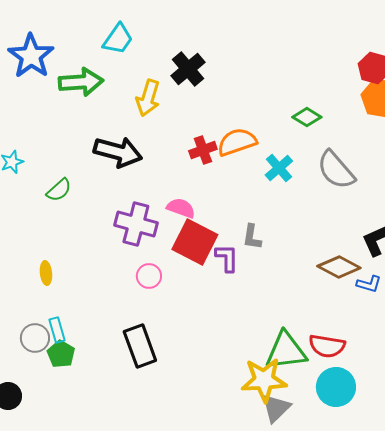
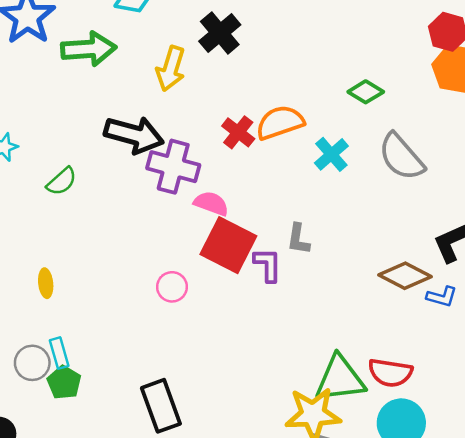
red cross: (203, 150) -> (238, 132), turned -32
purple cross: (136, 224) -> (173, 167), moved
black rectangle: (140, 346) -> (161, 406), moved

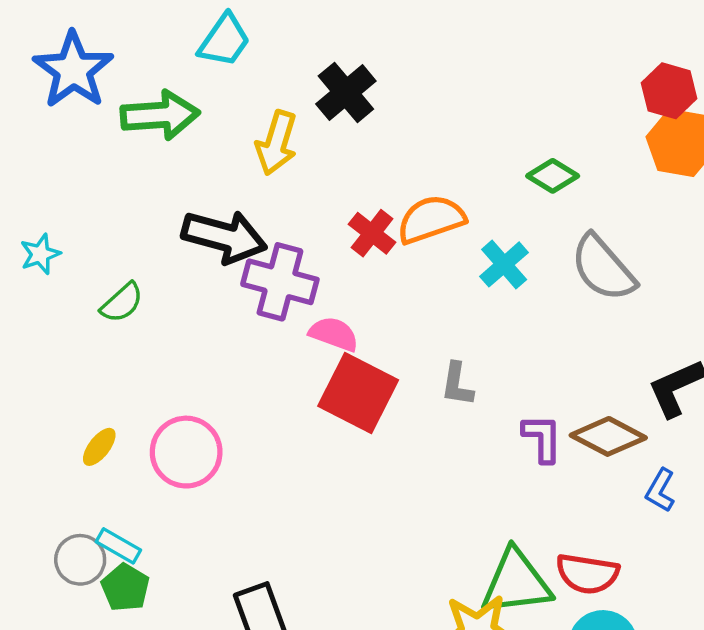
purple L-shape: (268, 265) -> (542, 438), moved
yellow ellipse: (46, 283) -> (99, 447), turned 44
pink circle: (172, 287) -> (186, 452), moved, size x1.6
blue L-shape: (442, 297) -> (660, 490), moved, turned 104
cyan rectangle: (59, 353) -> (118, 546), turned -44

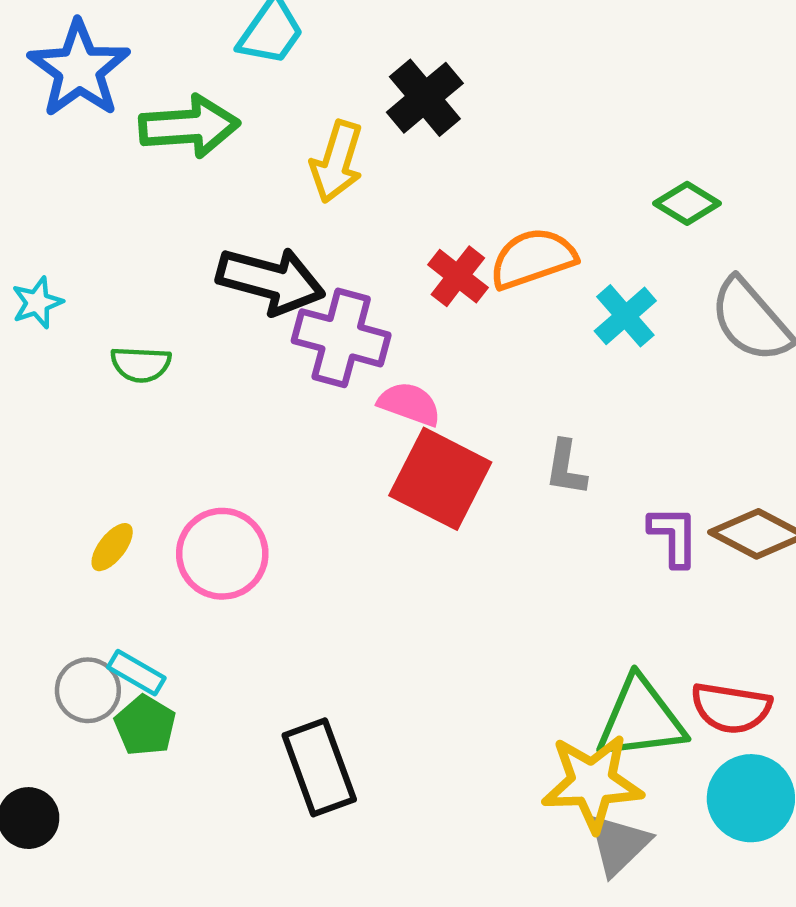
green semicircle: (122, 303) -> (141, 364), turned 45

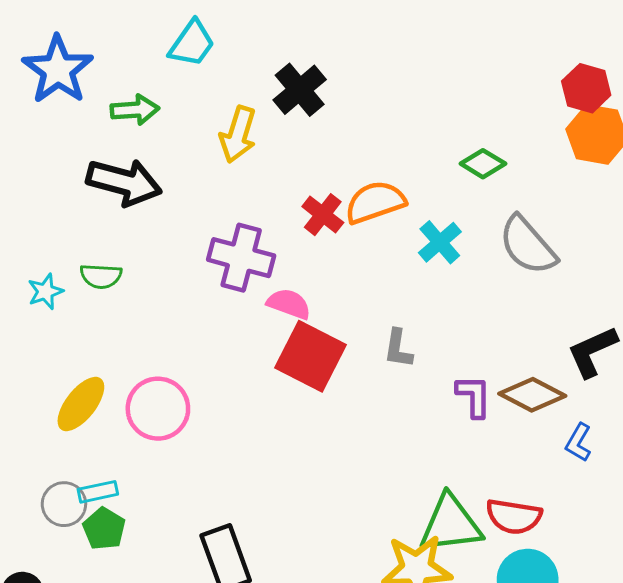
green arrow: (189, 126) -> (135, 110), size x0.7
black arrow: (271, 281) -> (124, 182), moved
cyan star: (37, 303) -> (45, 292), moved
yellow ellipse: (112, 547) -> (81, 404), size x1.6
cyan rectangle: (136, 673) -> (98, 492), turned -42

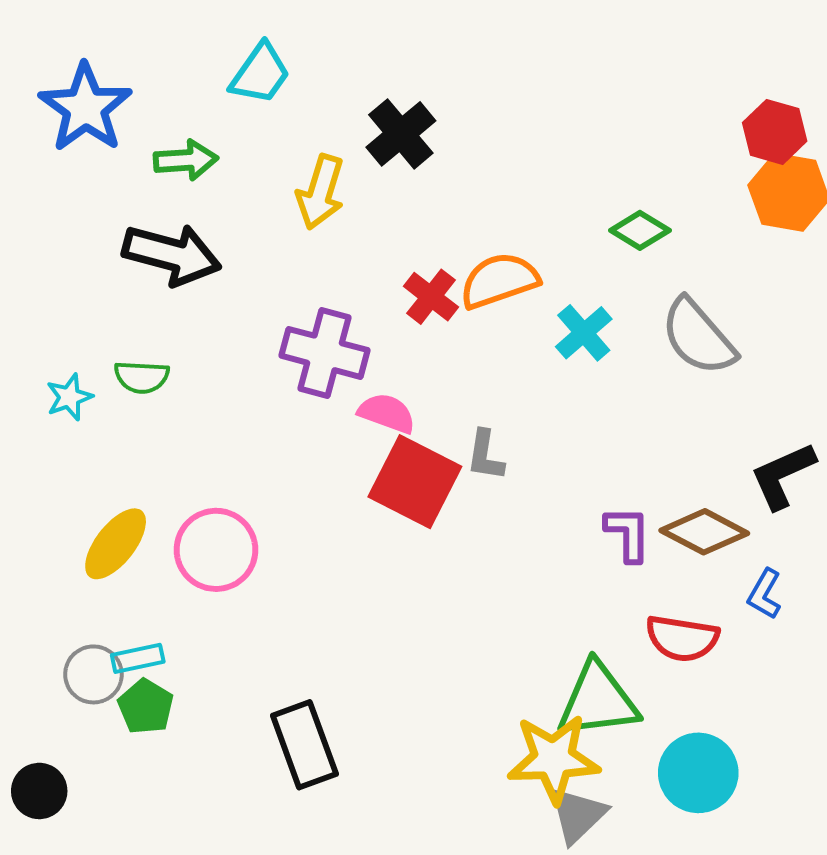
gray L-shape: (398, 349) -> (485, 455), moved
red semicircle: (514, 516) -> (682, 638), moved

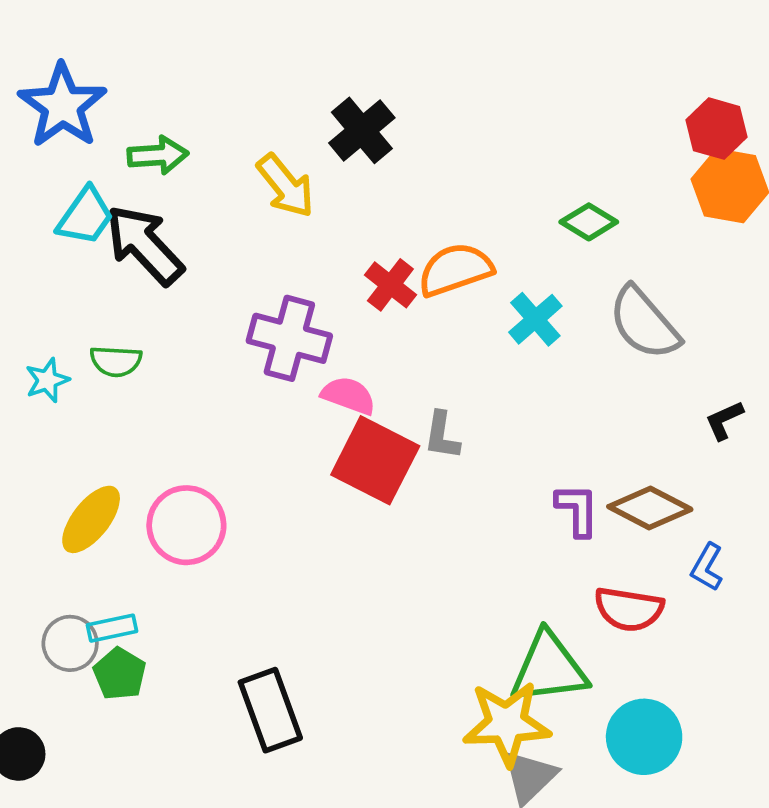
cyan trapezoid: (260, 74) -> (85, 216), moved
yellow arrow: (320, 192) -> (286, 186), turned -56
black arrow: (172, 254) -> (144, 245), turned -148
black L-shape: (783, 476) -> (724, 420), moved, size x0.6

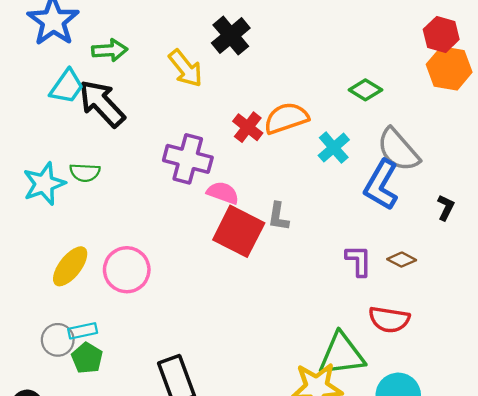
cyan star: (47, 380) -> (44, 184), size x1.6
black L-shape: (724, 420) -> (446, 208), turned 140
brown diamond: (650, 508) -> (402, 260), size x0.6
blue L-shape: (707, 567) -> (381, 185), moved, size x1.8

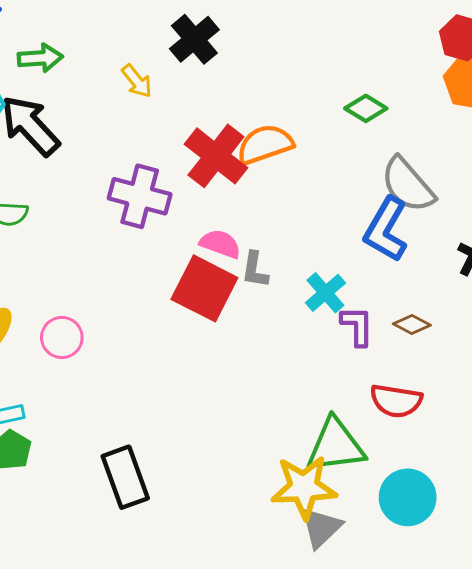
yellow arrow: (186, 68) -> (137, 81), size x0.7
red cross: (248, 127) -> (216, 156), size x1.6
cyan cross: (334, 148) -> (325, 293), moved
pink semicircle: (223, 193) -> (220, 244), moved
pink circle: (127, 270) -> (62, 337), size x0.7

